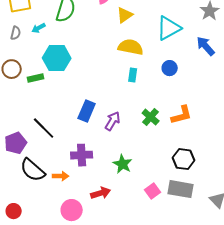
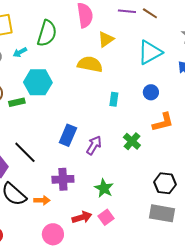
yellow semicircle: (131, 47) -> (90, 64), moved
orange L-shape: (182, 115) -> (163, 122), moved
pink square: (153, 191) -> (106, 217), moved

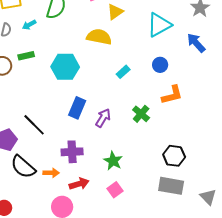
cyan hexagon: (38, 82) -> (65, 67), moved
cyan rectangle: (114, 99) -> (123, 72), turned 40
green rectangle: (17, 102) -> (26, 56), moved
red arrow: (82, 217) -> (79, 184), moved

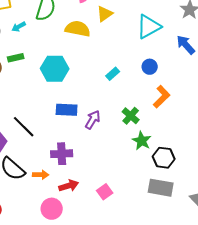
yellow semicircle: (99, 37) -> (78, 29), moved
orange L-shape: (172, 95) -> (162, 97), turned -30
blue rectangle: (77, 108) -> (67, 110), turned 70
green star: (113, 161) -> (142, 141), moved

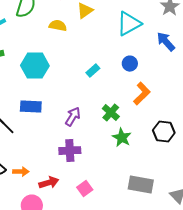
yellow semicircle: (78, 29) -> (58, 26), size x0.7
blue rectangle: (67, 110) -> (31, 107), moved
purple cross: (62, 154) -> (70, 151), moved
black hexagon: (164, 158) -> (164, 132), moved

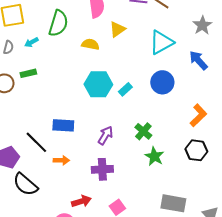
blue circle: (130, 64) -> (162, 82), size x1.5
cyan hexagon: (35, 66) -> (98, 84), moved
orange L-shape: (142, 94) -> (198, 115), moved
orange arrow: (21, 172) -> (61, 160), moved

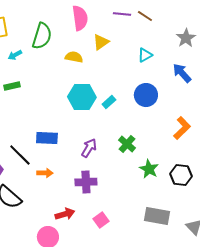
cyan triangle: (161, 42) -> (145, 55), size x0.6
black hexagon: (196, 150) -> (181, 175), moved
green star: (154, 156) -> (149, 169), moved

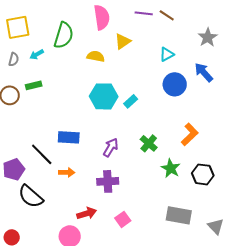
blue circle: (146, 95) -> (175, 84), moved
orange L-shape: (182, 128) -> (190, 134), moved

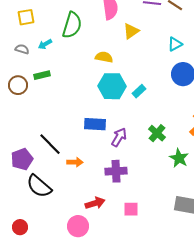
yellow square: (18, 27) -> (26, 17), size x0.7
yellow semicircle: (96, 56) -> (104, 57), moved
gray semicircle: (14, 59) -> (22, 49), turned -88
blue rectangle: (69, 137) -> (95, 124), moved
pink square: (123, 219) -> (131, 209), turned 35

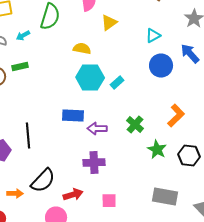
purple arrow: (119, 137) -> (97, 129), turned -120
black line: (50, 144) -> (28, 136), turned 40
orange arrow: (75, 162) -> (15, 194), moved
black semicircle: (39, 186) -> (43, 181), moved, turned -88

